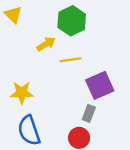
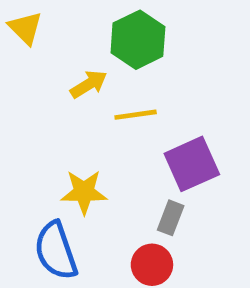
yellow star: (22, 93) -> (84, 192), moved

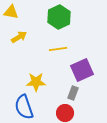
yellow triangle: (25, 28) -> (11, 12), turned -35
yellow arrow: (89, 84) -> (19, 37), moved

